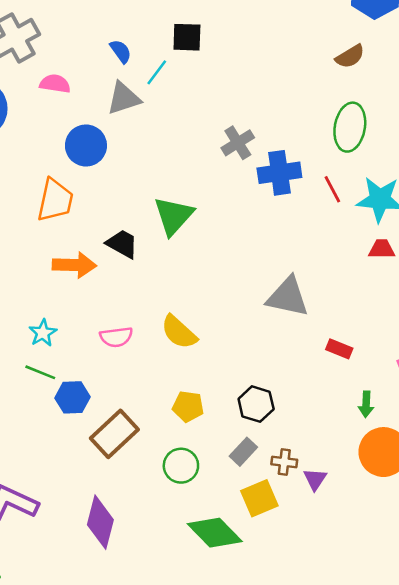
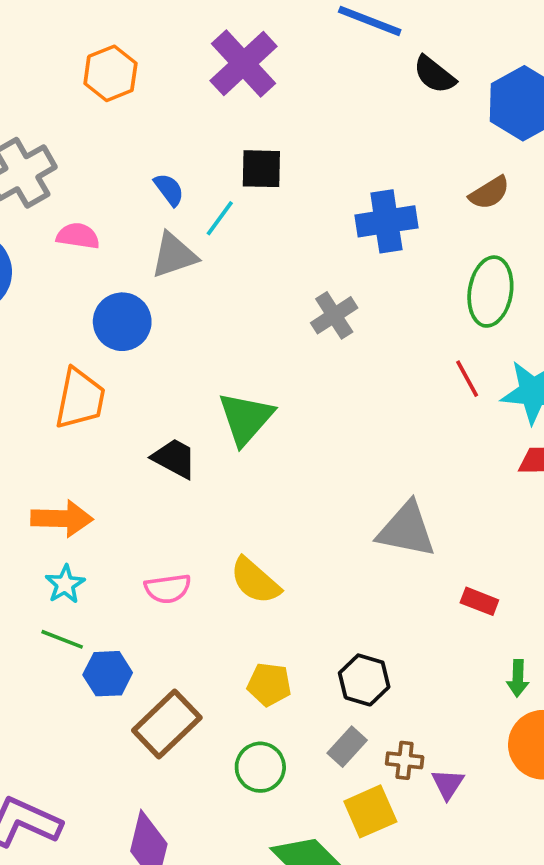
blue cross: (279, 173) -> (386, 221), moved
orange arrow: (74, 265) -> (62, 519), moved

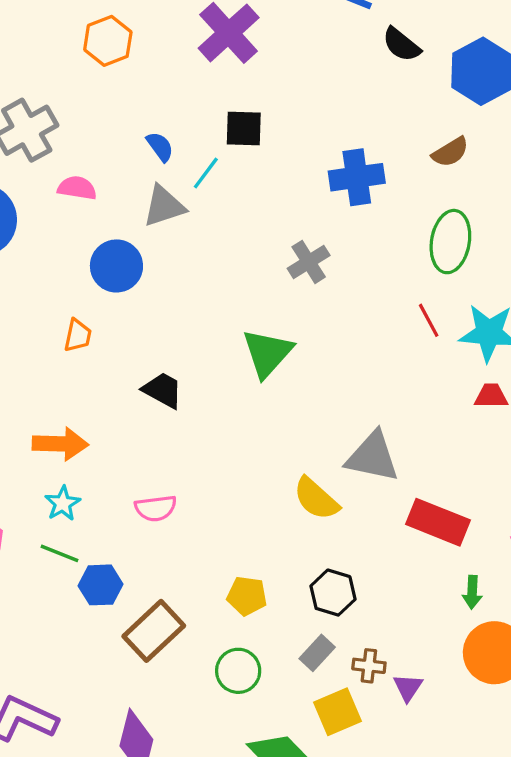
orange trapezoid: (80, 399) -> (78, 335), size x0.6
green triangle: (246, 418) -> (267, 353), moved
yellow semicircle: (255, 581) -> (316, 499), moved
red rectangle: (479, 601) -> (438, 522), size x1.8

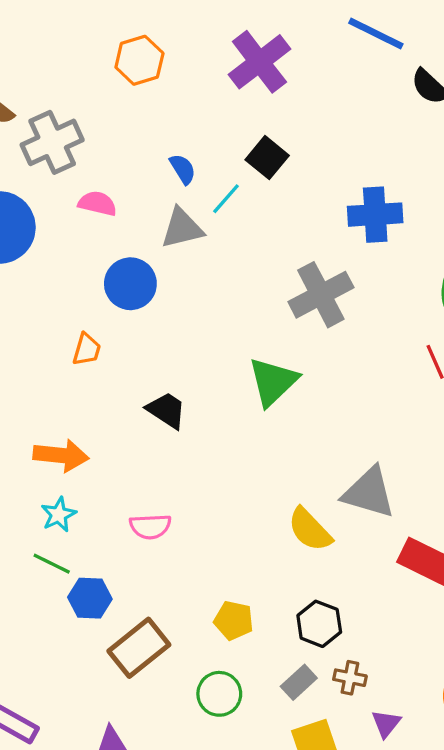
black square: (244, 128) -> (267, 158), turned 33
gray cross: (309, 262) -> (321, 295), size x1.5
brown cross: (369, 666) -> (350, 678), moved

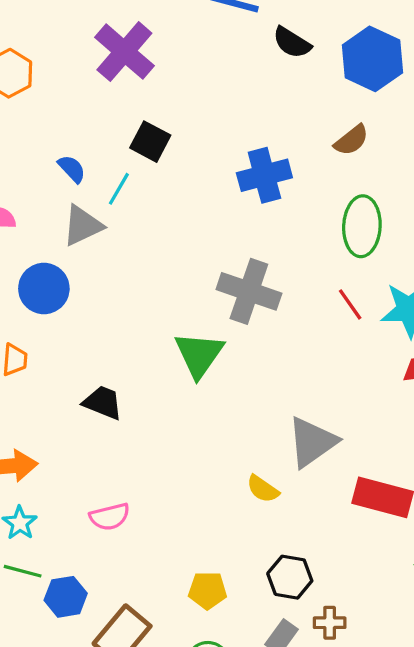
gray cross: (321, 295) -> (249, 291), moved, turned -32
gray triangle: (369, 492) -> (312, 442), turned -40
yellow semicircle: (310, 530) -> (263, 489), size x0.7

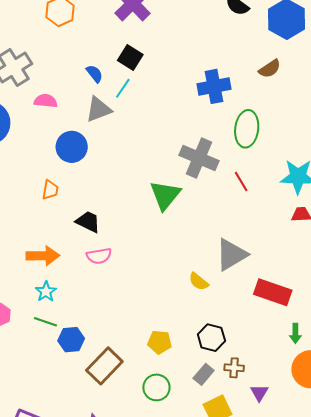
black square: (150, 142) -> (130, 58), moved
green ellipse: (362, 226) -> (247, 129), moved
red line: (350, 304) -> (241, 182), moved
black trapezoid: (103, 402) -> (88, 222), moved
pink semicircle: (110, 517) -> (99, 256), moved

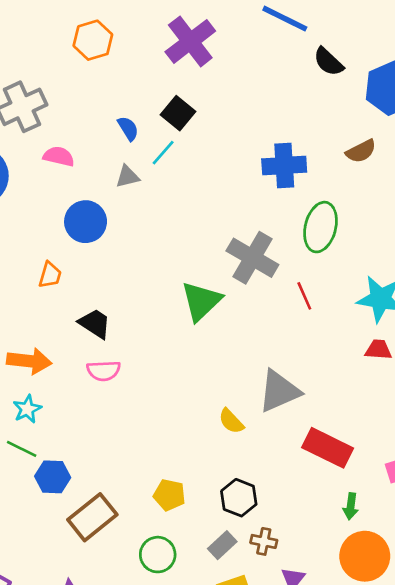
gray triangle: (99, 109) -> (127, 177), size x0.7

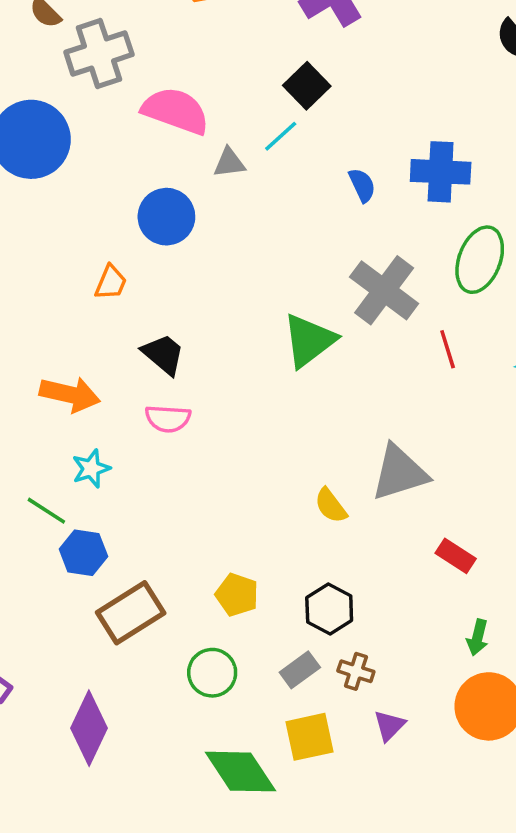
blue semicircle: (128, 128) -> (362, 185), moved
pink semicircle: (59, 156) -> (176, 111), moved, size x1.6
cyan star: (27, 409) -> (91, 469), moved
red rectangle: (328, 448) -> (456, 556), size x0.6

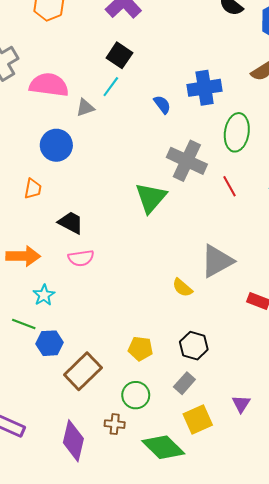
brown cross: (356, 671) -> (115, 424), moved

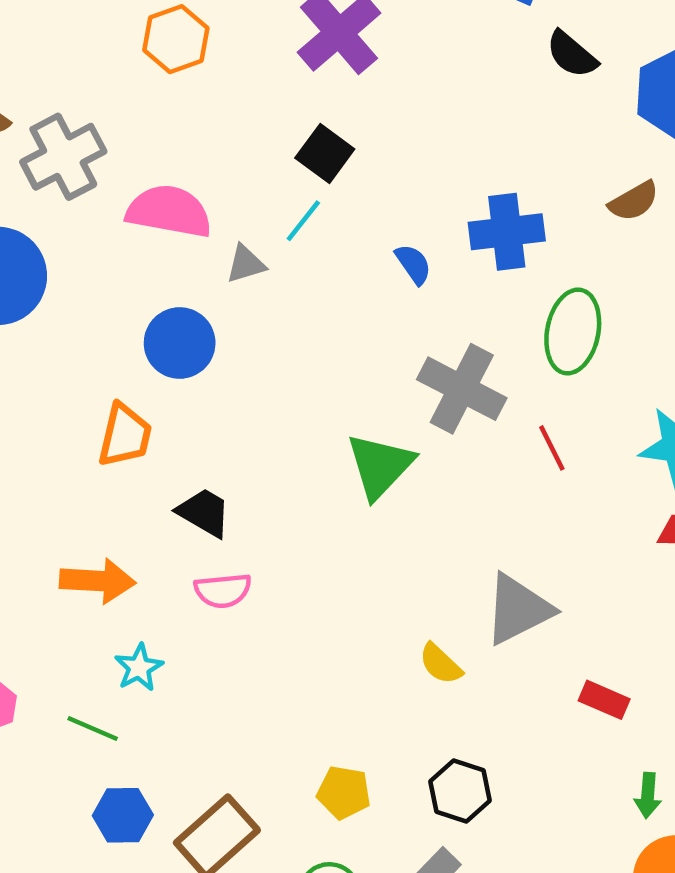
orange trapezoid: (33, 189) -> (125, 435), size x1.4
blue hexagon: (50, 343) -> (123, 815), moved

